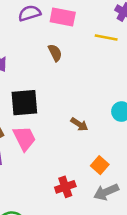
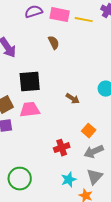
yellow line: (106, 37) -> (84, 20), moved
pink trapezoid: (24, 138) -> (30, 110), turned -70

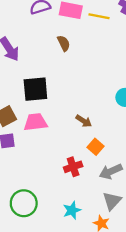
brown arrow: (73, 99) -> (84, 121), moved
orange square: (89, 131) -> (95, 147), moved
cyan star: (69, 180) -> (72, 210), moved

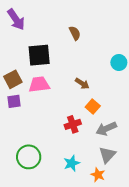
brown semicircle: (64, 43) -> (75, 33), moved

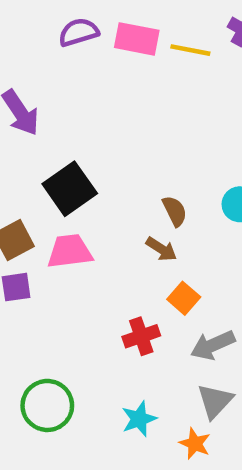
brown semicircle: (75, 33) -> (175, 211), moved
black square: (39, 55) -> (70, 189), turned -30

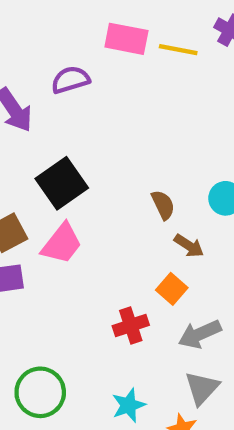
purple semicircle: (79, 32) -> (70, 80), moved
brown arrow: (161, 249) -> (189, 246), moved
pink trapezoid: (70, 251) -> (62, 244), turned 135

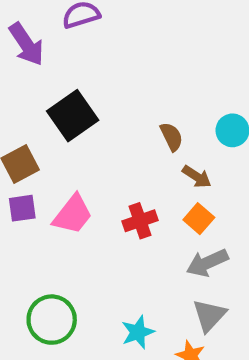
pink trapezoid: (62, 244) -> (73, 214), moved
orange square: (172, 289) -> (199, 219), moved
red cross: (131, 325) -> (140, 221), moved

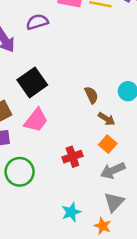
pink trapezoid: (73, 214) -> (36, 120), moved
red cross: (140, 221) -> (72, 157), moved
green circle: (52, 320) -> (20, 172), moved

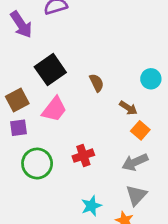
brown semicircle: (91, 95) -> (97, 83), moved
orange square: (108, 144) -> (140, 130), moved
red cross: (72, 157) -> (83, 156), moved

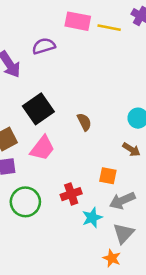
brown arrow: (128, 108) -> (131, 149), moved
orange square: (140, 130) -> (108, 176), moved, turned -30
cyan star: (91, 206) -> (92, 218), moved

